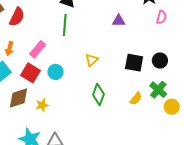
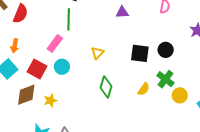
pink rectangle: (38, 49) -> (55, 43), moved

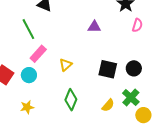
green line: (69, 19) -> (28, 29), moved, turned -35
pink rectangle: (55, 43) -> (38, 54), moved
yellow star: (50, 101) -> (27, 107), moved

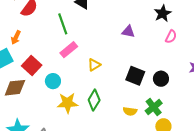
cyan circle: (29, 75) -> (53, 81), moved
yellow semicircle: (108, 105) -> (130, 111), turned 48
yellow star: (27, 107) -> (68, 103), moved, size x1.5

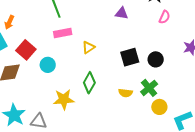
pink rectangle: (69, 50) -> (63, 33), turned 30
black square: (135, 76) -> (130, 57), turned -36
yellow star: (68, 103) -> (64, 99), moved

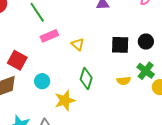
yellow triangle: (88, 47) -> (78, 44), turned -32
black square: (130, 57) -> (120, 45), turned 30
cyan circle: (48, 65) -> (42, 81), moved

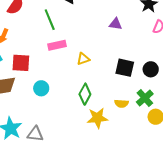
yellow triangle: (78, 44) -> (83, 59), turned 48
red square: (17, 60) -> (21, 63), turned -36
yellow star: (65, 100) -> (97, 118), moved

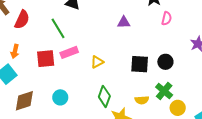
red square: (21, 63) -> (46, 59), moved

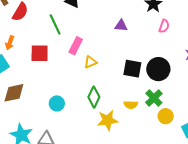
pink rectangle: (69, 52) -> (76, 46), moved, turned -48
black circle: (165, 62) -> (158, 69), size x1.5
cyan circle: (60, 97) -> (57, 103), moved

